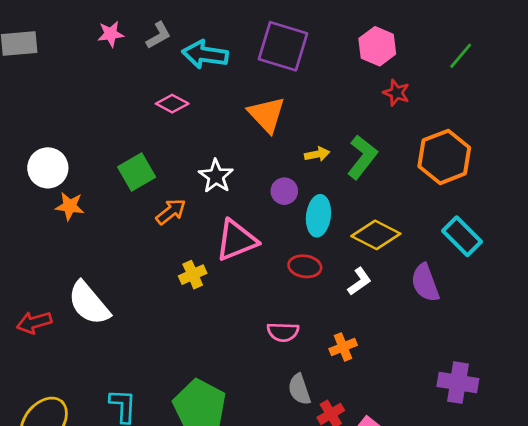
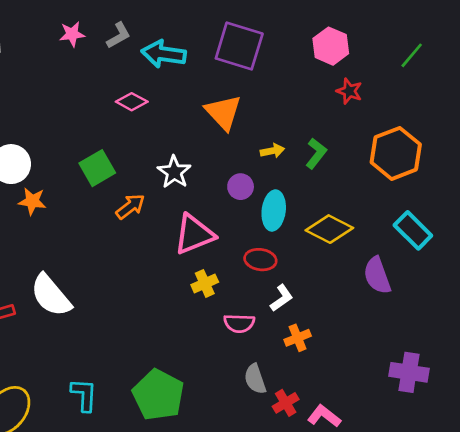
green L-shape: (362, 157) -> (316, 153), size x0.7
yellow cross: (193, 275) -> (205, 283), moved
white L-shape: (359, 281) -> (282, 298), moved

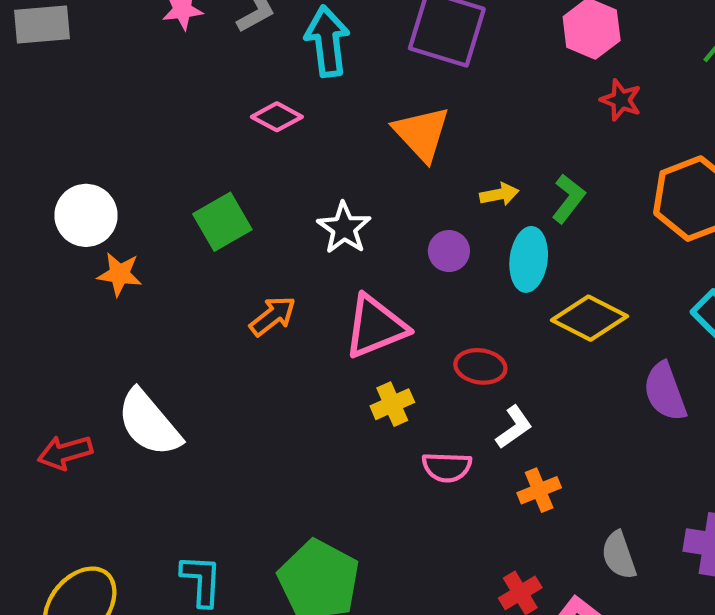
cyan arrow: (164, 54) -> (327, 41), turned 75
orange arrow: (130, 207) -> (273, 316), moved
cyan ellipse: (274, 210) -> (529, 259), moved
gray semicircle: (255, 379) -> (619, 555), moved

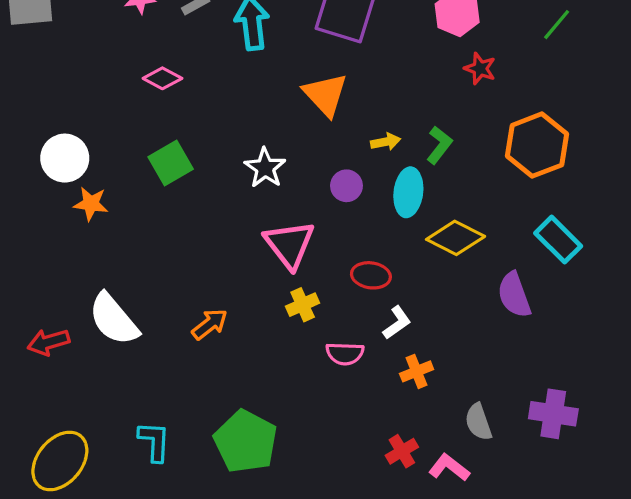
pink diamond: (277, 117) -> (162, 78), moved
orange arrow: (273, 316) -> (210, 324), moved
pink triangle: (375, 327) -> (289, 244), turned -46

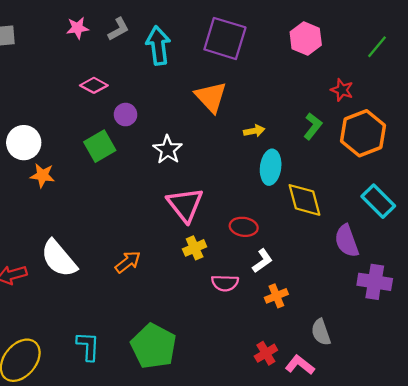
red star: (480, 69) -> (342, 90), moved
green L-shape: (439, 145) -> (313, 126), moved
purple circle: (346, 186) -> (126, 115), moved
yellow diamond: (456, 238) -> (305, 200), turned 48
purple cross: (553, 414) -> (375, 282), moved

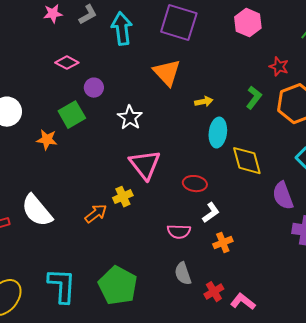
orange star: (42, 175) -> (47, 140), moved
yellow cross: (195, 248) -> (123, 197), moved
gray semicircle: (321, 332) -> (183, 274), moved
cyan L-shape: (88, 346) -> (62, 286), size x1.4

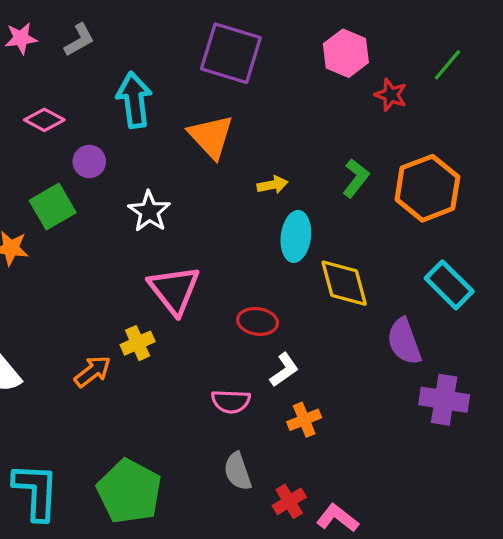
cyan arrow: (122, 29) -> (134, 100), moved
red star: (279, 67) -> (391, 95), moved

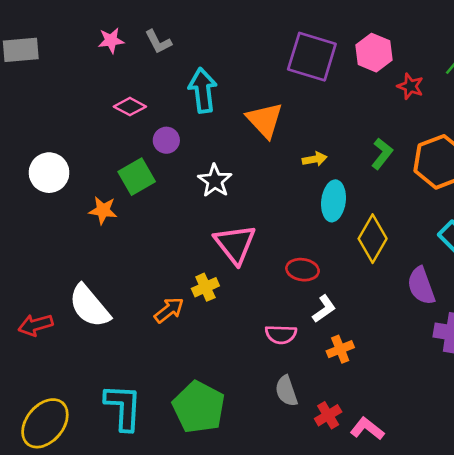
gray L-shape: (79, 40) -> (158, 42), turned 92
purple square: (231, 53) -> (312, 57), moved
yellow diamond: (344, 283) -> (373, 239), turned 45

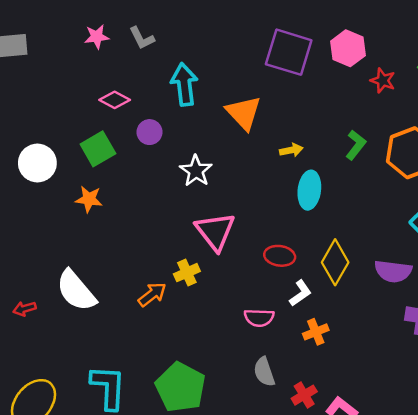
green square: (137, 177) -> (98, 149), moved
yellow diamond: (373, 239) -> (335, 262), moved
purple semicircle: (421, 286) -> (393, 271), turned -63
red arrow: (36, 325) -> (24, 309), size x0.7

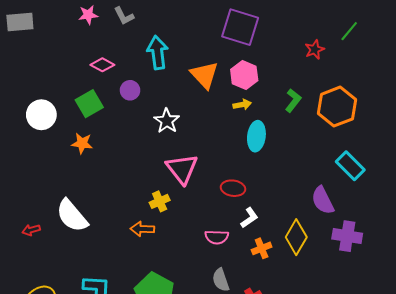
pink hexagon: (348, 48) -> (244, 75), moved
red star: (383, 81) -> (315, 50), turned 30
yellow diamond: (335, 262) -> (296, 237), moved
purple semicircle: (393, 271) -> (323, 200), turned 56
orange arrow: (152, 294) -> (142, 229), moved, turned -140

